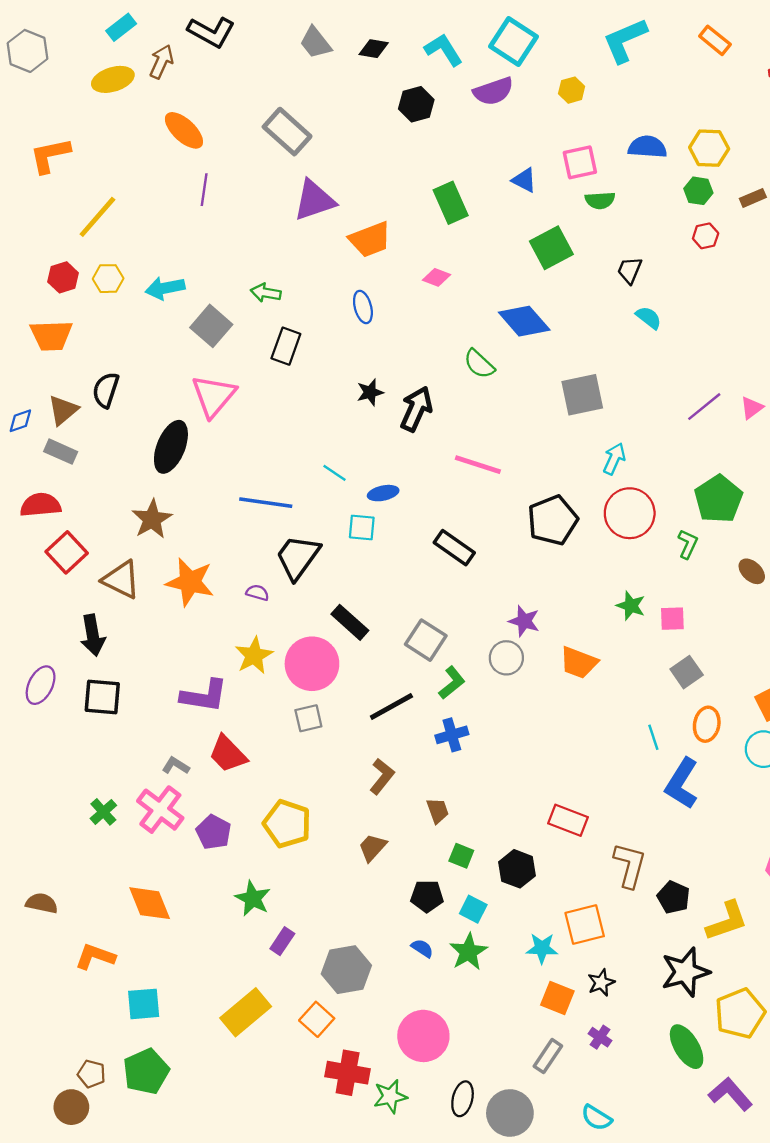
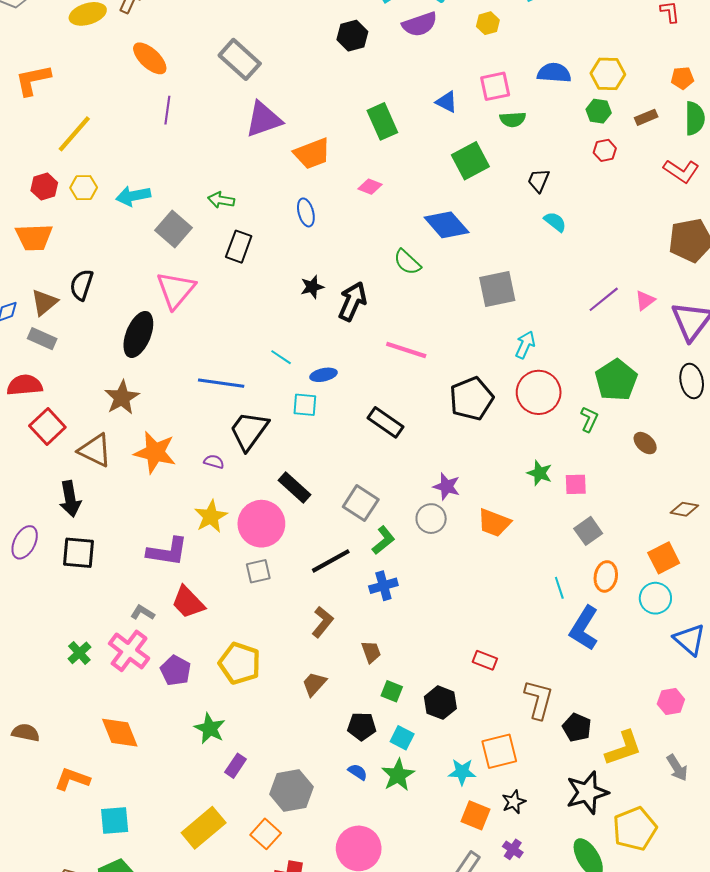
red rectangle: (568, 820) -> (485, 660), size x0.7

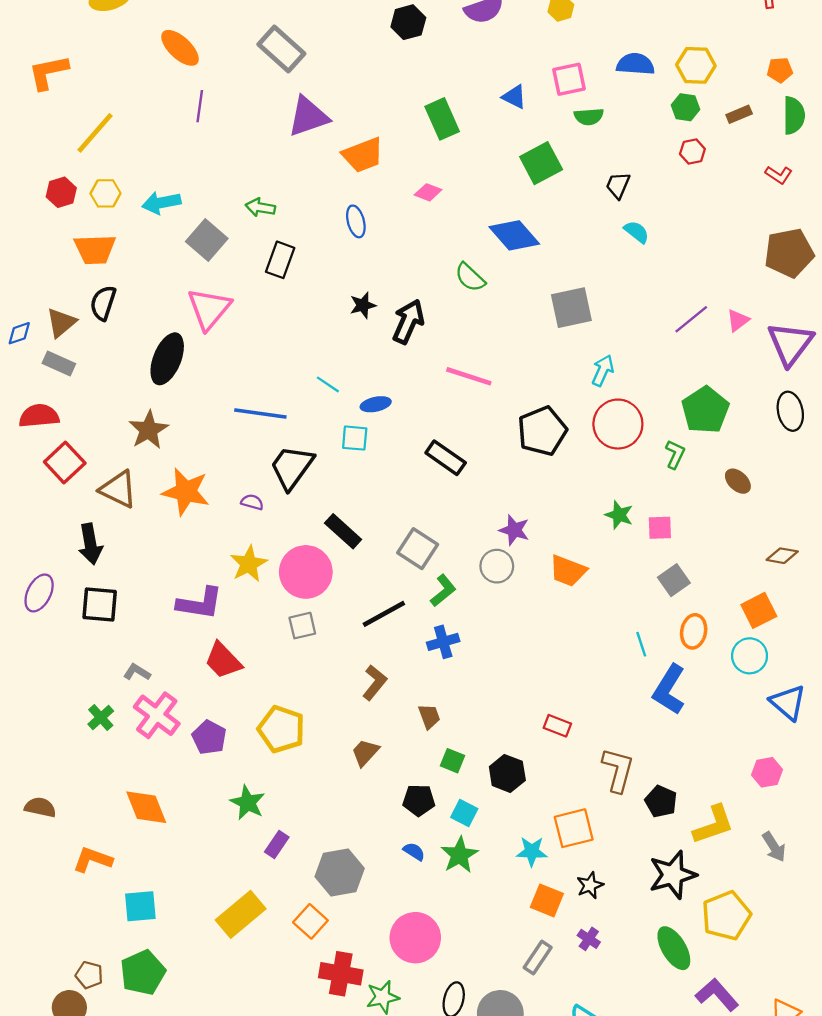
red L-shape: (681, 171) -> (779, 175), size x0.7
orange trapezoid: (34, 237) -> (95, 249), moved
gray L-shape: (143, 613) -> (137, 672), moved

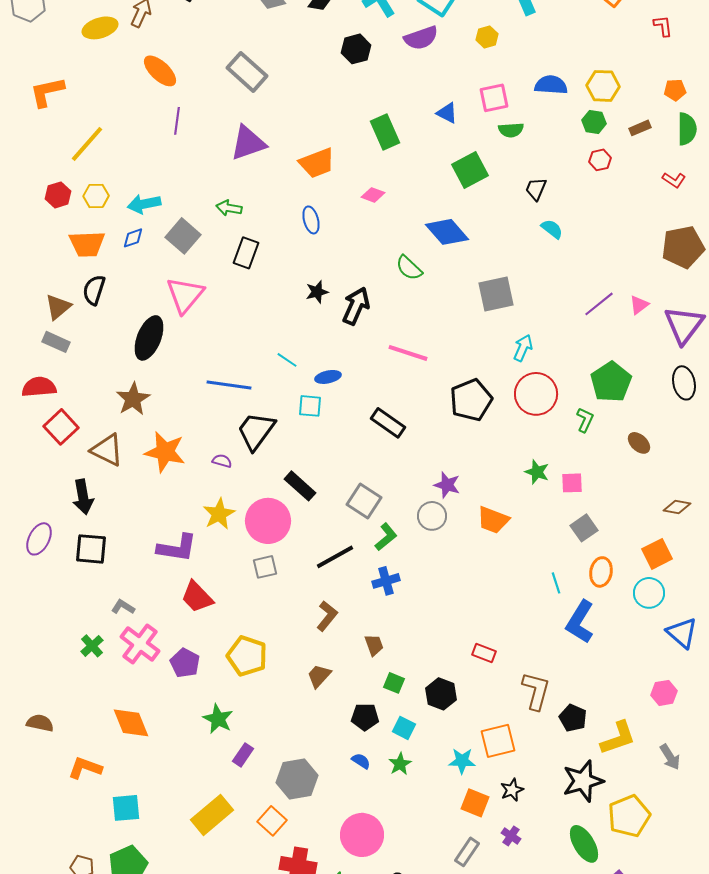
purple triangle: (308, 117) -> (248, 143), moved
blue diamond: (19, 333) -> (133, 238), moved
green star: (460, 855) -> (400, 764), size x0.7

